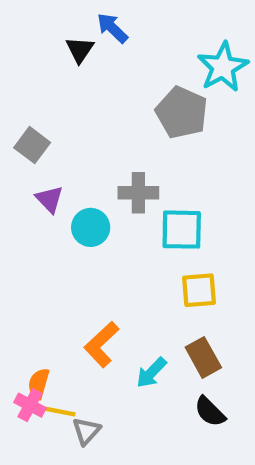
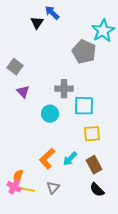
cyan circle: (91, 227) -> (50, 114), moved
cyan arrow: (151, 373) -> (70, 159), moved
gray triangle: (86, 431) -> (53, 188), moved

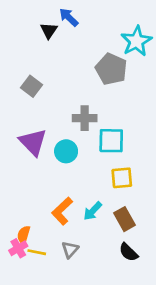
gray square: (15, 67) -> (32, 86), moved
purple triangle: (23, 92) -> (33, 142), moved, size x1.6
pink cross: (14, 187) -> (18, 248), turned 32

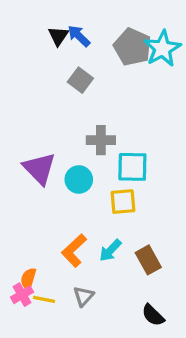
blue arrow: (69, 17) -> (79, 36), moved
gray pentagon: (111, 69) -> (132, 47), moved
gray square: (32, 86) -> (80, 80), moved
yellow square: (122, 178) -> (123, 202), moved
black semicircle: (128, 252) -> (153, 315), moved

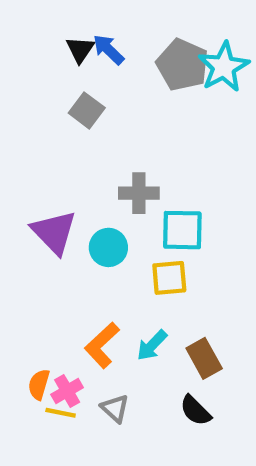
gray square: (80, 80) -> (87, 110), moved
pink cross: (22, 295) -> (67, 391), moved
gray triangle: (84, 296) -> (115, 408), turned -30
black semicircle: (153, 315) -> (195, 411), moved

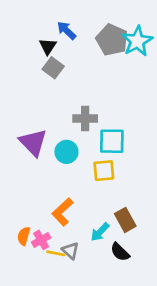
black triangle: (80, 50) -> (48, 46), moved
cyan arrow: (152, 345) -> (100, 232), moved
yellow line: (61, 413) -> (56, 253), moved

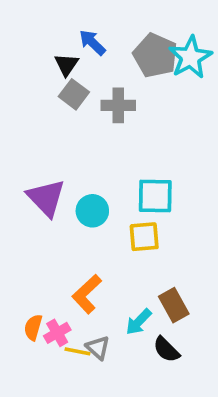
gray cross: (85, 119) -> (118, 105), moved

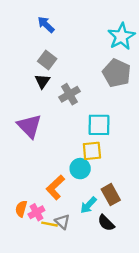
blue arrow: (92, 42) -> (46, 25), moved
gray pentagon: (155, 55) -> (117, 73), moved
black triangle: (66, 65) -> (42, 81), moved
gray cross: (118, 105) -> (70, 94), moved, turned -30
cyan circle: (92, 211) -> (80, 169), moved

